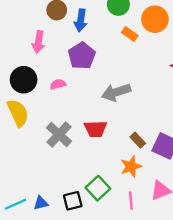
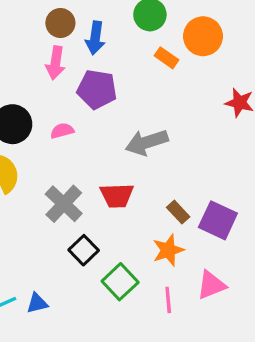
pink arrow: (38, 42) -> (55, 63), moved
purple pentagon: (82, 56) -> (97, 89), turned -30
black square: (73, 201) -> (84, 250), moved, turned -30

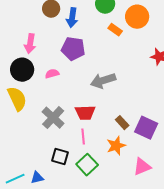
pink arrow: (55, 63) -> (30, 44), moved
black square: (84, 250) -> (60, 157), moved, turned -30
pink line: (168, 300) -> (83, 137), moved

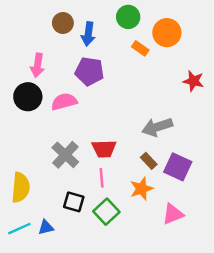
pink semicircle: (52, 74) -> (64, 102), size x1.5
gray arrow: (103, 81) -> (157, 127), moved
yellow semicircle: (17, 99) -> (21, 187), moved, turned 30

